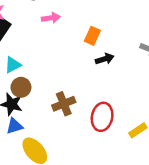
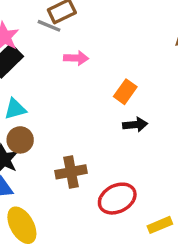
red ellipse: (102, 117) -> (117, 199), turned 40

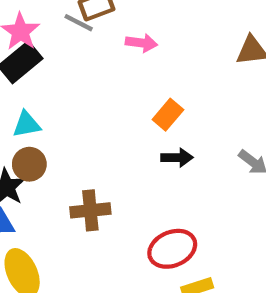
pink arrow: (76, 58) -> (141, 43), moved
red ellipse: (117, 199) -> (172, 249), moved

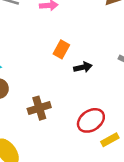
orange rectangle: (168, 115) -> (61, 49), moved

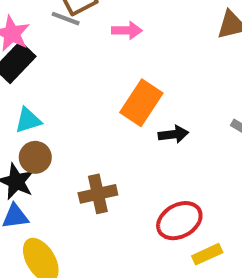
orange rectangle: (61, 49) -> (141, 103), size x1.5

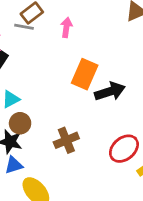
pink arrow: (127, 30) -> (66, 27), turned -72
black arrow: (173, 134) -> (110, 92), size x1.5

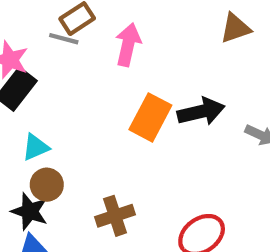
pink arrow: (66, 27) -> (128, 45), size x1.4
black arrow: (110, 92) -> (201, 112), moved

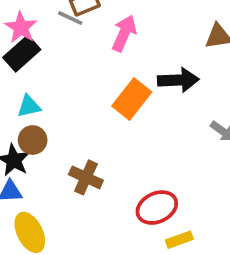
black arrow: (201, 112) -> (178, 80), moved
brown cross: (115, 216) -> (86, 177), turned 32

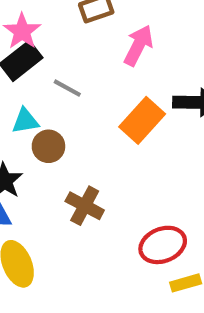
gray line: (70, 18) -> (67, 88), moved
brown circle: (33, 140) -> (48, 146), moved

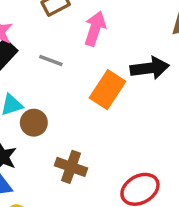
gray line: (67, 88) -> (51, 61), moved

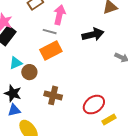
gray line: (51, 61) -> (50, 32), moved
orange rectangle: (107, 90) -> (51, 50), moved, turned 35

